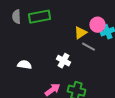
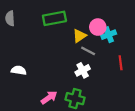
green rectangle: (39, 17) -> (54, 18), moved
white cross: (63, 61) -> (83, 70), moved, turned 32

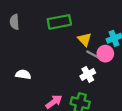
pink circle: (98, 27) -> (105, 54), moved
yellow triangle: (79, 36) -> (85, 39), turned -40

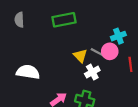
yellow triangle: (85, 39) -> (80, 56), moved
white semicircle: (23, 74) -> (28, 72), size x1.5

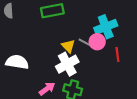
cyan cross: (118, 36) -> (106, 27), size x1.5
white cross: (92, 72) -> (67, 64), moved, size x1.5

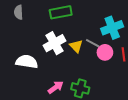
pink circle: (97, 42) -> (105, 52), moved
white cross: (67, 64) -> (55, 43), moved

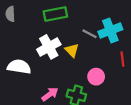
gray line: (93, 43) -> (89, 34), moved
pink circle: (105, 52) -> (96, 77), moved

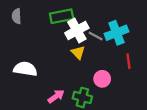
white cross: (49, 47) -> (77, 30), moved

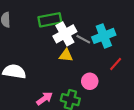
yellow triangle: (78, 52) -> (66, 55), turned -40
red line: (129, 61) -> (116, 64), turned 48

